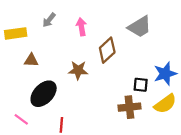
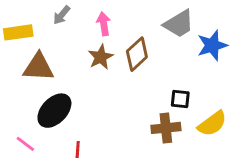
brown triangle: (31, 60) -> (38, 67), size x1.6
brown star: (78, 70) -> (101, 57), moved, turned -30
blue star: (165, 74) -> (212, 45), moved

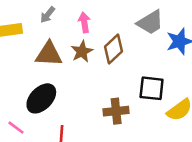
brown triangle: (38, 67) -> (49, 54), moved
black square: (180, 99) -> (152, 88), size x1.5
brown cross: (166, 128) -> (116, 111), moved

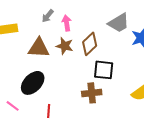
gray arrow: (48, 15) -> (48, 16), moved
brown star: (82, 52) -> (65, 46), turned -30
black square: (152, 88) -> (104, 70), moved

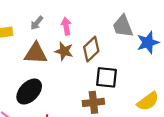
gray arrow: (48, 16) -> (37, 23), moved
gray trapezoid: (119, 23) -> (123, 26), turned 100

